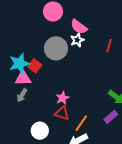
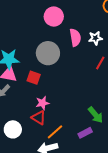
pink semicircle: (79, 27) -> (75, 37), turned -150
white star: (77, 40) -> (95, 38), moved
red square: (35, 66) -> (34, 78), moved, turned -32

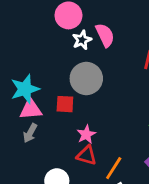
white star: (95, 38) -> (82, 40), moved
gray circle: (48, 53) -> (86, 79), moved

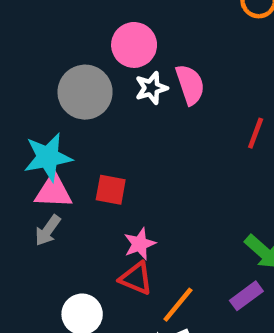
gray circle: (86, 79) -> (85, 92), moved

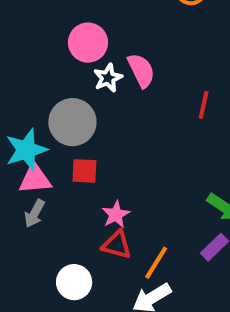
gray circle: (85, 92) -> (72, 122), moved

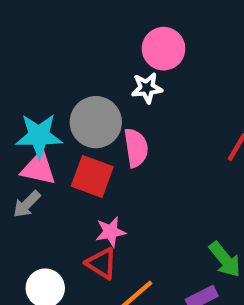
pink circle: (88, 43) -> (164, 49), moved
pink semicircle: (141, 70) -> (136, 148), moved
red square: (84, 171) -> (92, 176), size x1.4

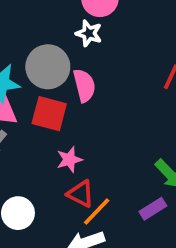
white star: (147, 88) -> (89, 33), turned 30
red triangle: (102, 263) -> (81, 194), moved

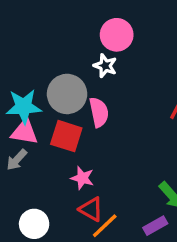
pink star: (69, 160) -> (82, 178), turned 30

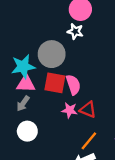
pink semicircle: (99, 112) -> (73, 85), moved
red triangle: (91, 209) -> (88, 110), moved
white circle: (34, 224) -> (27, 131), moved

